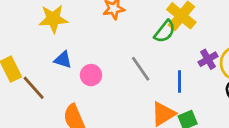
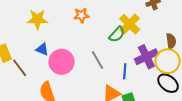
purple cross: (208, 59) -> (146, 57), size x1.6
pink circle: (91, 75) -> (61, 62), size x1.6

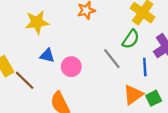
green semicircle: (117, 34) -> (131, 39), moved
pink circle: (61, 62) -> (71, 67), size x0.7

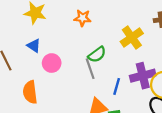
green semicircle: (131, 39) -> (97, 54), moved

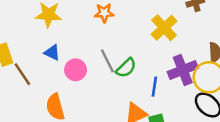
green semicircle: (97, 54) -> (126, 68), moved
gray line: (90, 69) -> (107, 61), moved

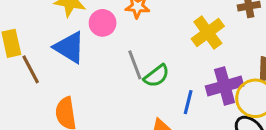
blue triangle: (52, 53) -> (69, 47), size x1.6
pink circle: (76, 70) -> (103, 23), moved

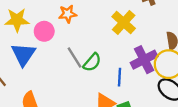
blue triangle: (69, 47) -> (23, 54), turned 44

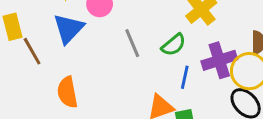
green semicircle: (92, 62) -> (174, 45), moved

